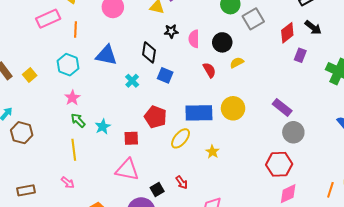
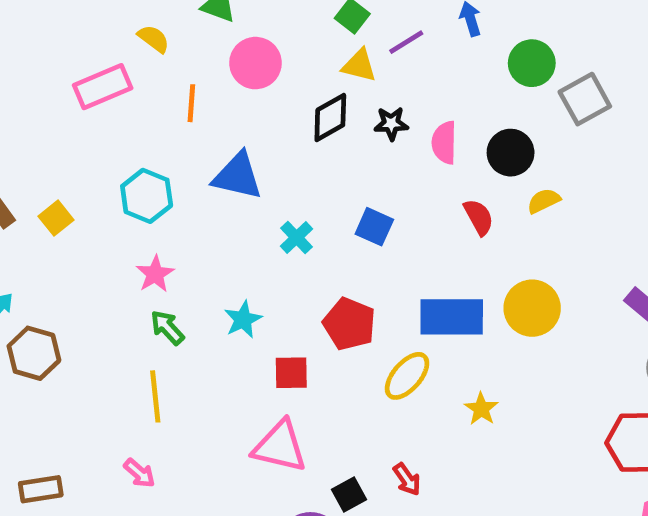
orange line: (76, 30) -> (191, 103), moved
black diamond: (149, 52) -> (330, 118), moved, turned 50
cyan star: (103, 127) -> (243, 319), moved

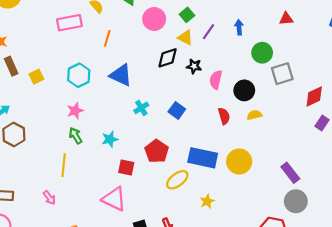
purple line: (406, 42) -> (208, 32), turned -35
pink circle: (255, 63) -> (154, 19), moved

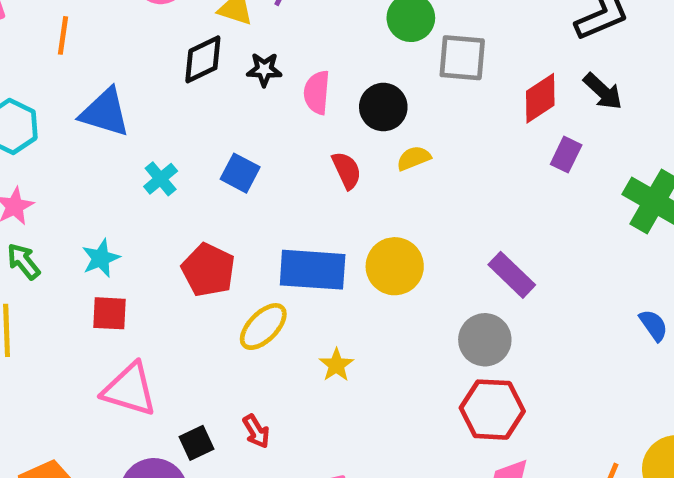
gray square: (282, 74) -> (462, 58), turned 30
red square: (126, 167) -> (110, 313), moved
gray circle: (296, 201) -> (485, 340), moved

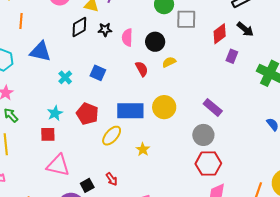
cyan star: (101, 258) -> (55, 113), moved

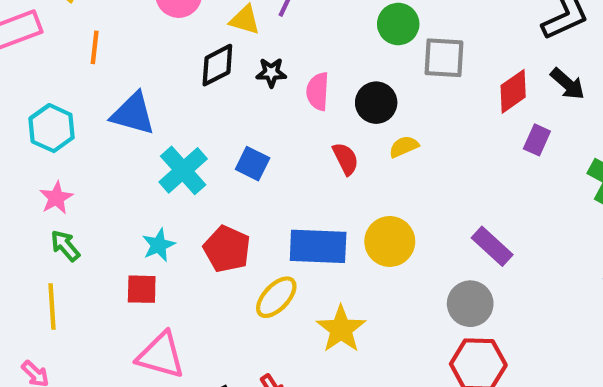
cyan cross: (65, 77) -> (183, 170), size x1.6
yellow star: (143, 149) -> (341, 329), size x1.6

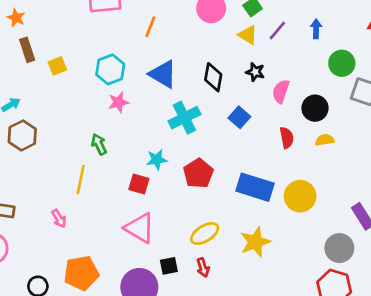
black diamond: (217, 65) -> (213, 77), moved, turned -68
blue square: (253, 164) -> (239, 117), moved
pink star: (56, 198) -> (118, 102), moved
yellow ellipse: (276, 297) -> (205, 234), moved

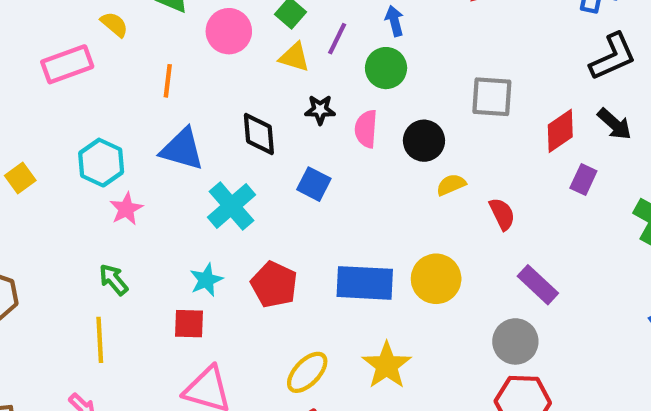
orange line: (150, 27) -> (168, 81), moved
green circle: (342, 63) -> (386, 68), moved
red semicircle: (287, 138) -> (502, 214), moved

